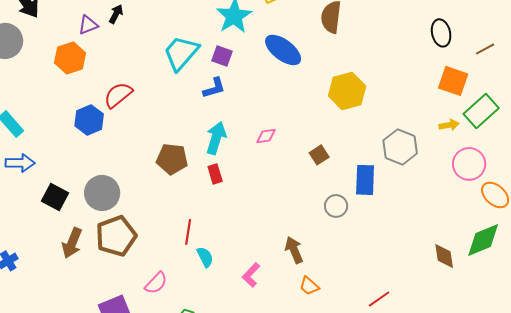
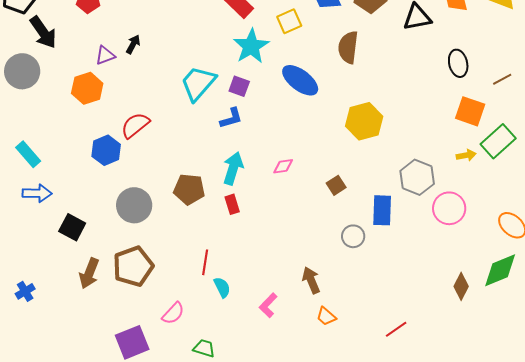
pink circle: (469, 164) -> (449, 208), moved
gray circle: (102, 193) -> (134, 205), moved
brown diamond: (444, 256) -> (461, 286), turned 36

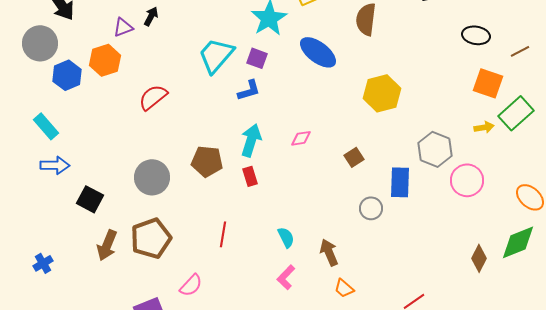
black ellipse: (458, 63) -> (476, 35), turned -68
blue hexagon: (106, 150) -> (67, 75), moved
cyan semicircle: (222, 287) -> (286, 237), moved

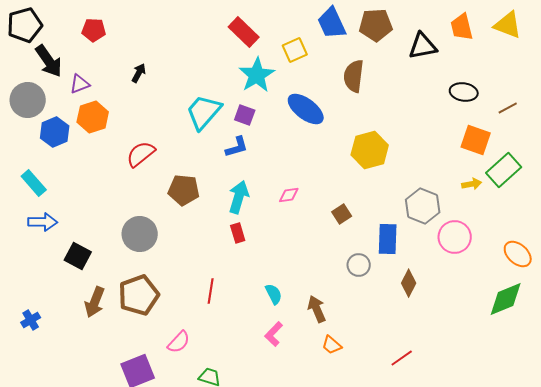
purple triangle: (123, 27) -> (80, 84), moved
brown pentagon: (207, 161) -> (184, 190), moved
brown diamond: (479, 258) -> (409, 283), moved

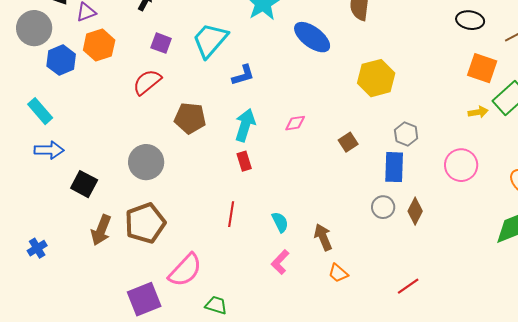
purple square: (245, 115) -> (161, 43), moved
gray hexagon: (423, 206) -> (406, 134), moved, size x0.7
gray circle: (359, 265) -> (383, 207), moved
red line: (211, 291) -> (231, 214), moved
pink semicircle: (179, 342) -> (185, 270), size x1.5

